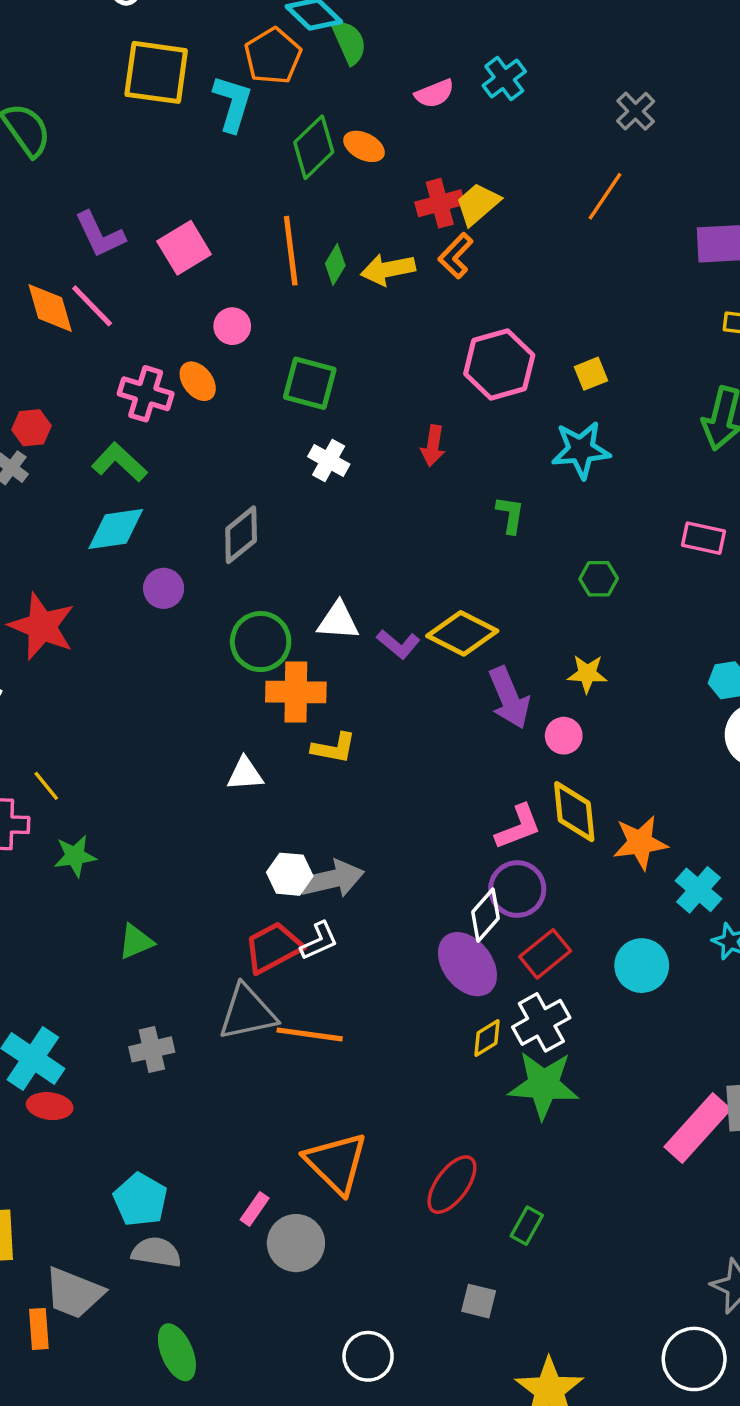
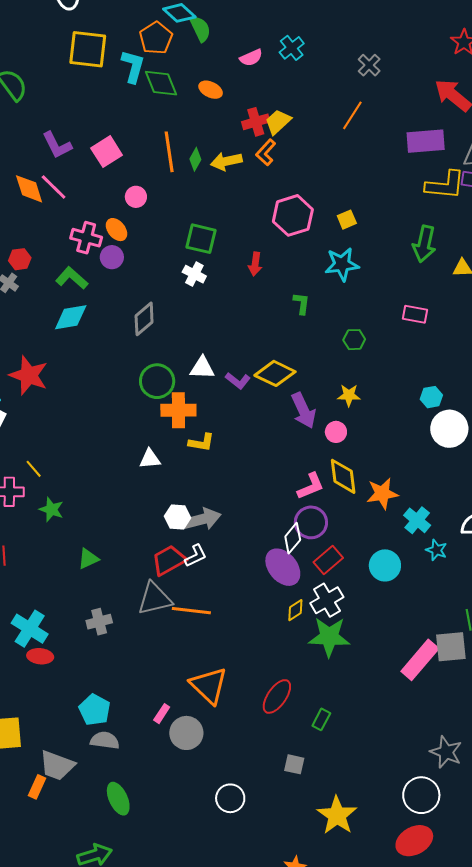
green diamond: (314, 147) -> (161, 83), moved, turned -66
green square: (310, 383) -> (201, 239), moved
purple circle: (164, 588) -> (112, 257), moved
green star: (75, 856) -> (51, 509), turned 30
orange rectangle: (39, 1329) -> (37, 787), turned 30

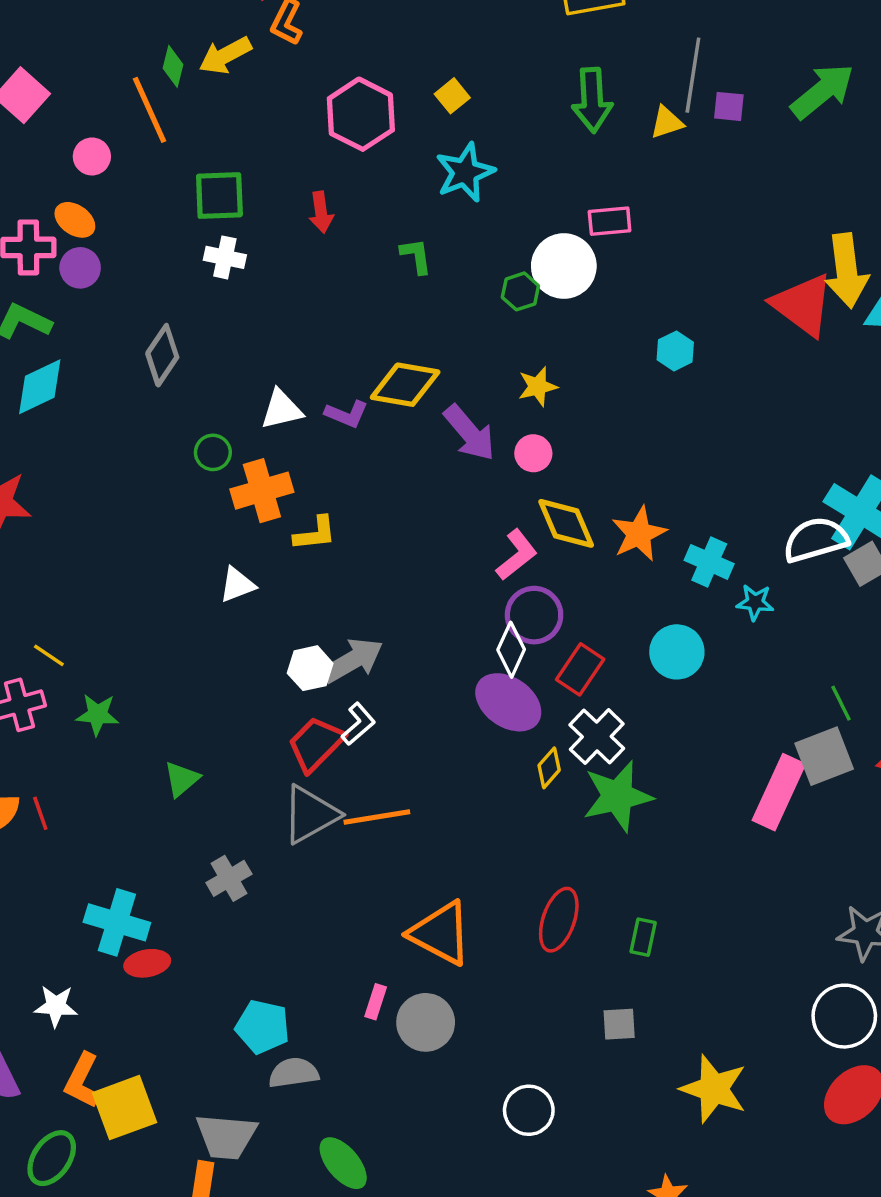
orange line: (169, 152) -> (150, 110), moved
green circle: (157, 381) -> (213, 452), size x0.6
white circle: (449, 429) -> (564, 266), moved

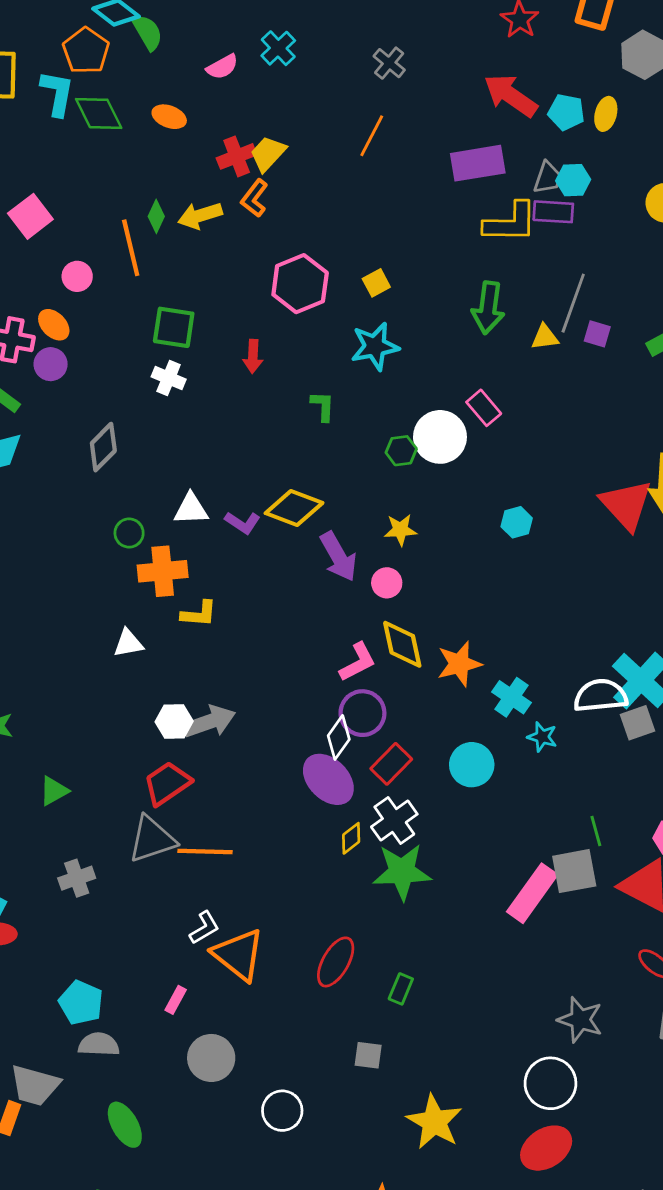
pink rectangle: (610, 221) -> (484, 408), turned 44
white L-shape: (358, 724) -> (204, 928), moved
gray circle: (426, 1022) -> (211, 1058), moved

